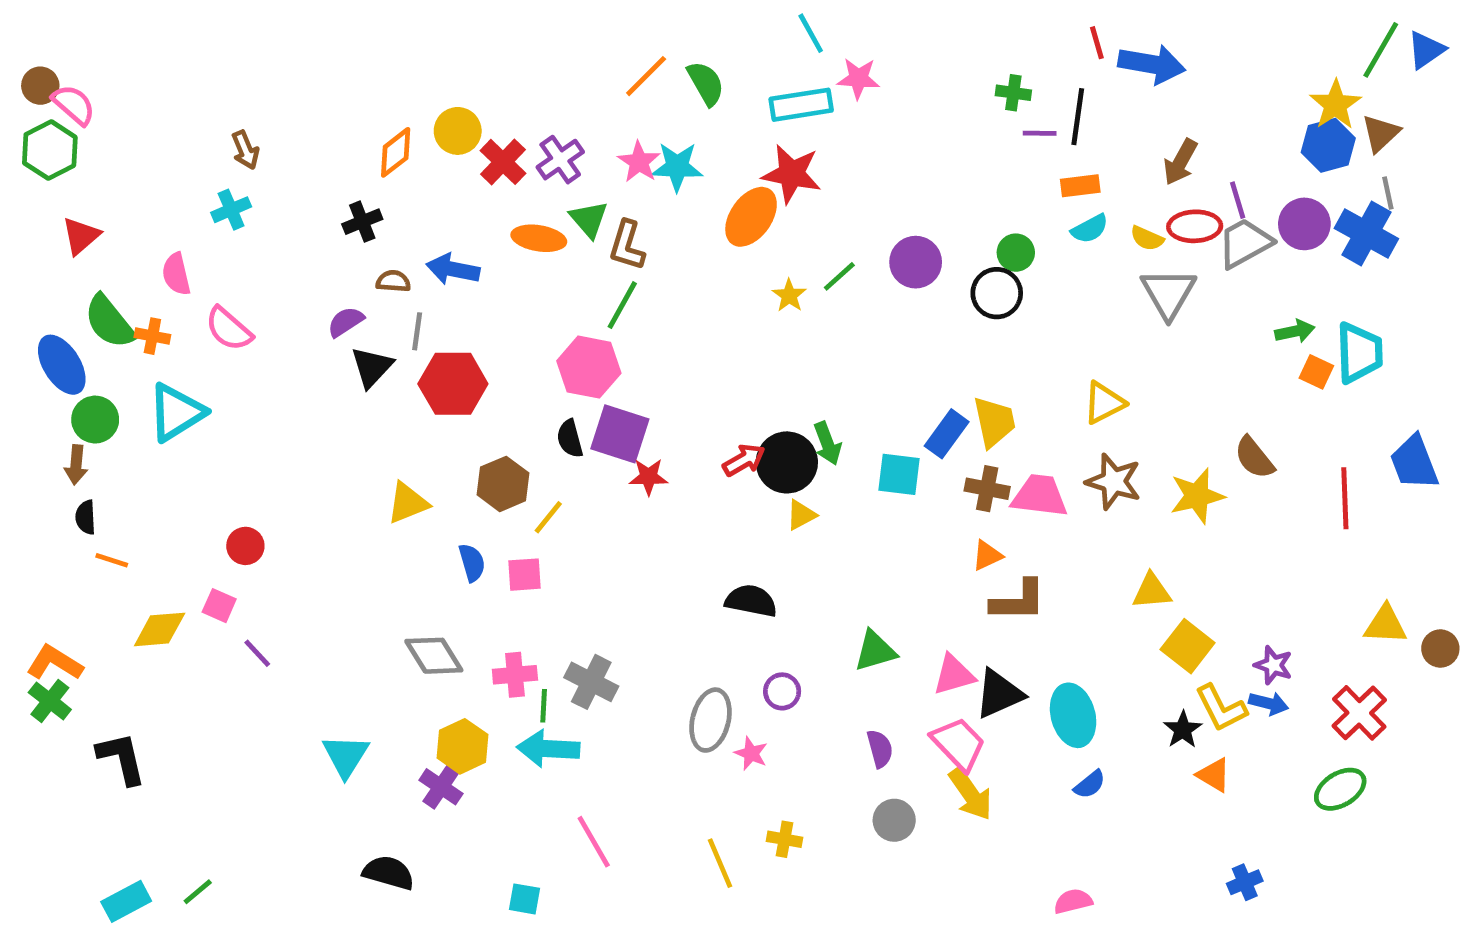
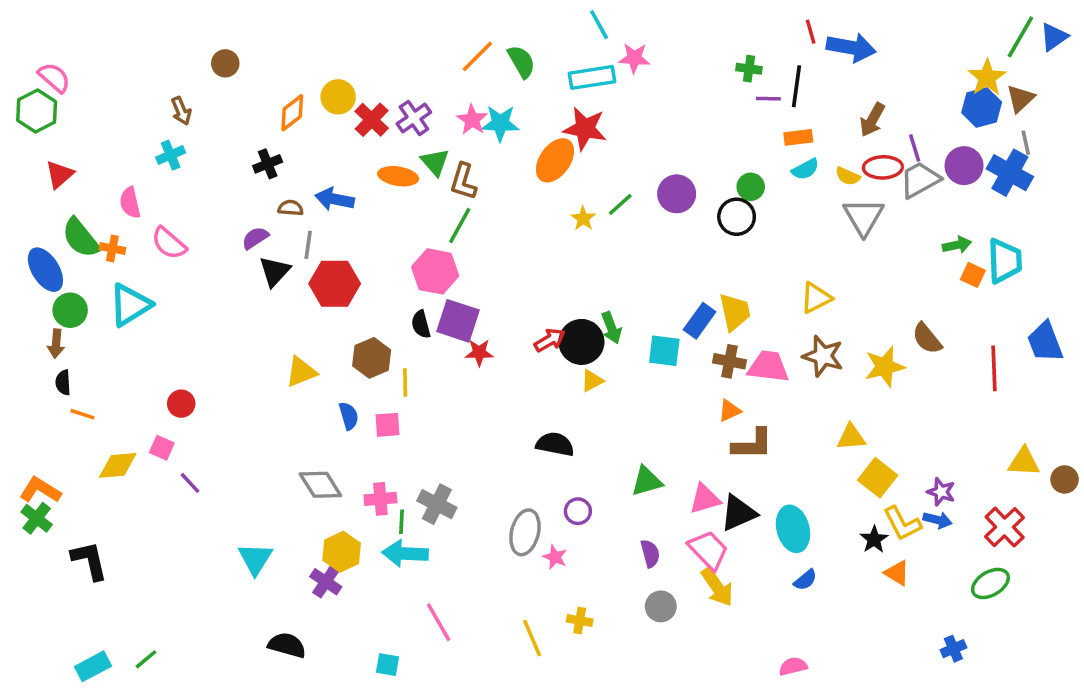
brown circle: (40, 86) -> (225, 63), moved
yellow line: (548, 517) -> (405, 382), turned -40
blue cross: (1245, 882) -> (953, 649), moved

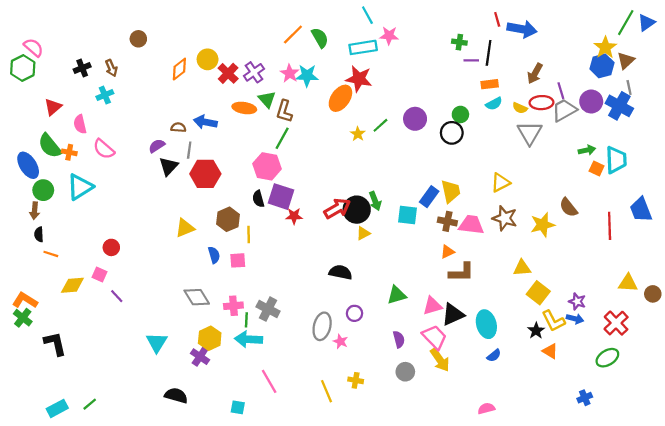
black cross: (268, 164) -> (82, 68), moved
red triangle: (60, 174) -> (53, 107), moved
red arrow: (550, 340) -> (337, 209), size x1.4

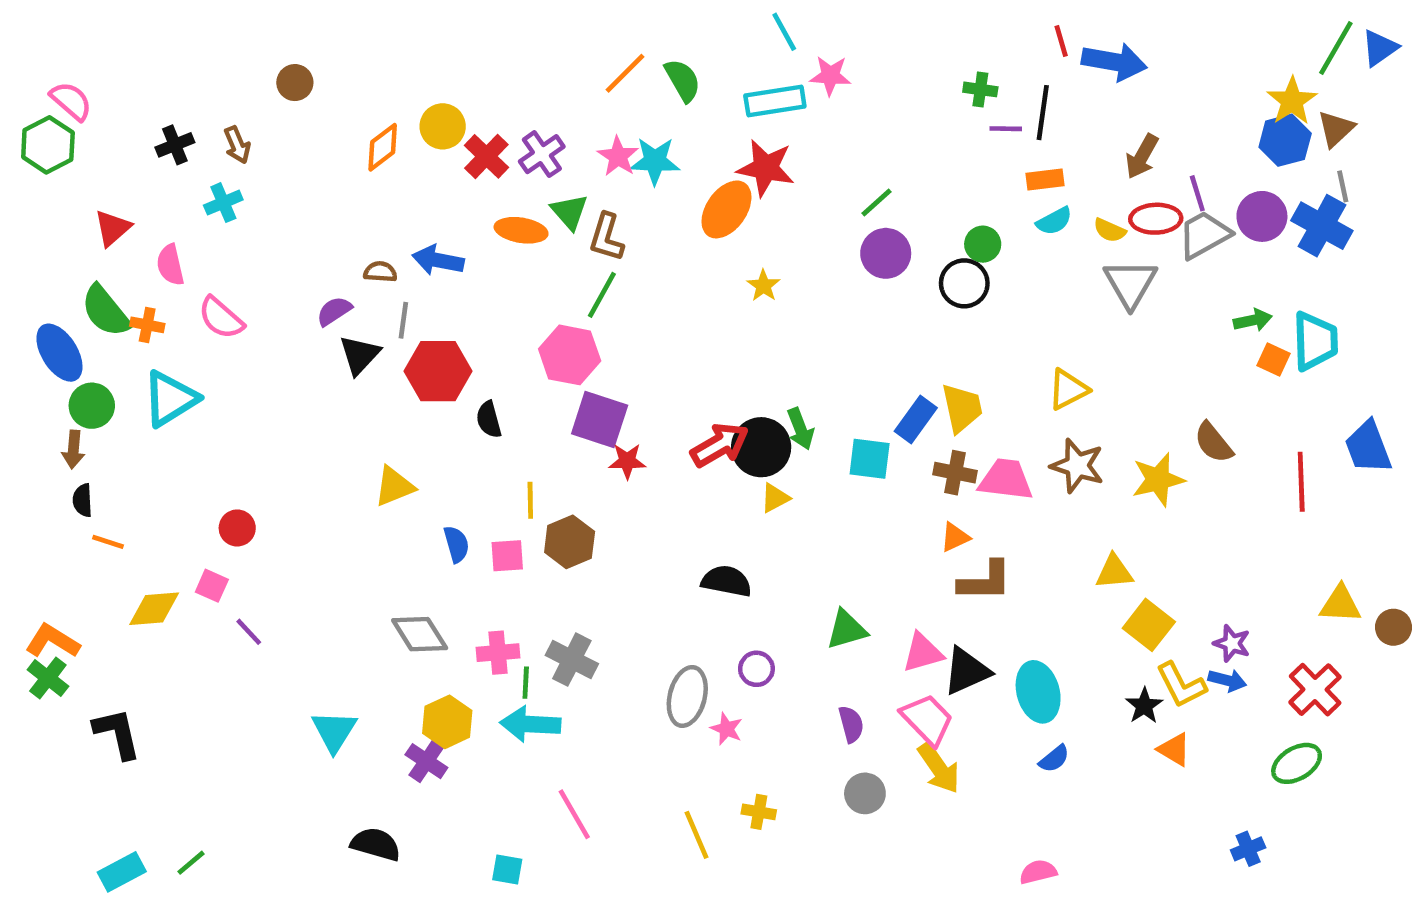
green line: (380, 125) -> (877, 203), moved
black semicircle: (258, 199) -> (489, 420), moved
brown hexagon: (228, 219) -> (570, 542), moved

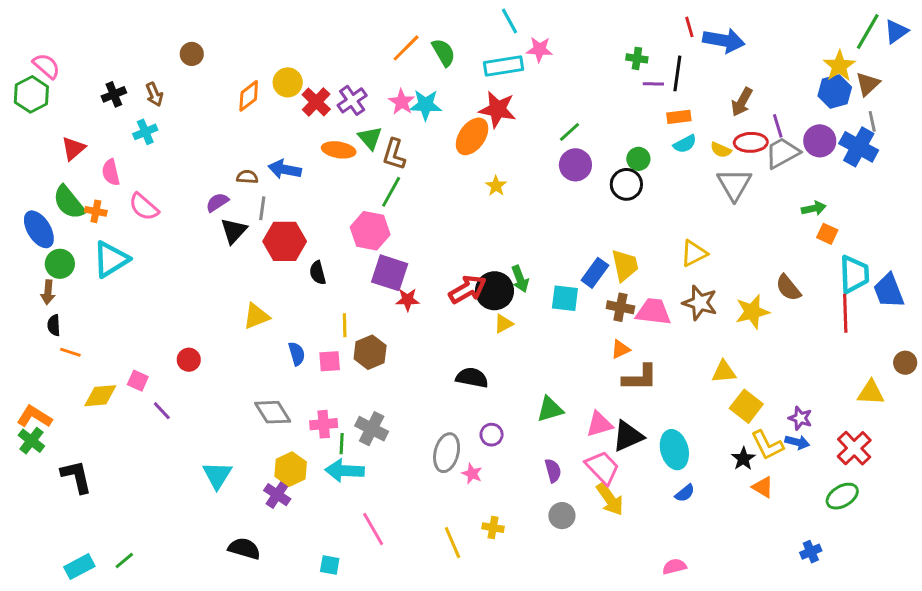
cyan trapezoid: (1315, 341) -> (854, 274), moved
red circle: (237, 528) -> (189, 360), moved
brown circle: (1393, 627) -> (905, 363), moved

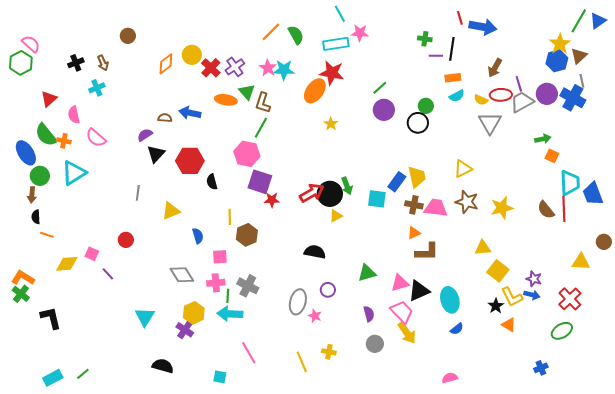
gray line: (262, 208) -> (138, 193), moved
brown semicircle: (788, 288) -> (546, 210), moved
pink square: (330, 361) -> (220, 257), moved

